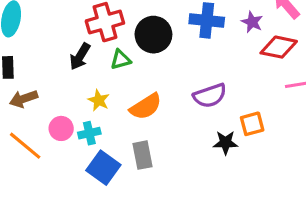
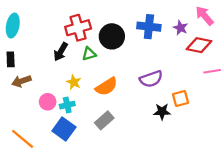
orange line: (25, 146) -> (23, 139), moved
gray rectangle: (143, 155) -> (104, 120), turned 60
blue square: (103, 168) -> (64, 129), moved

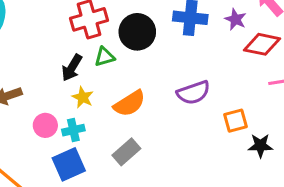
black arrow: (61, 52) -> (72, 68), moved
black star: (162, 112) -> (260, 146), moved
blue square: (64, 129) -> (69, 164), turned 30

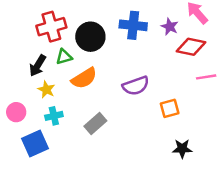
orange semicircle: (130, 104) -> (84, 78), moved
cyan cross: (73, 130) -> (54, 116), moved
black star: (260, 146) -> (182, 149), moved
gray rectangle: (126, 152) -> (95, 123), moved

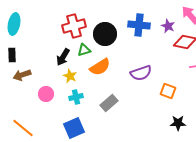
orange square: (170, 108) -> (168, 91), turned 35
blue square: (35, 144) -> (74, 128), moved

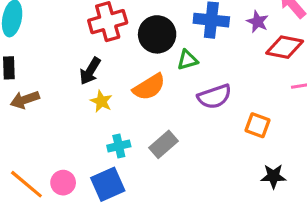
green triangle: (84, 50) -> (187, 60), moved
pink circle: (46, 94) -> (63, 183), moved
cyan cross: (76, 97) -> (119, 146), moved

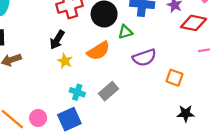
cyan cross: (119, 146) -> (77, 92), turned 32

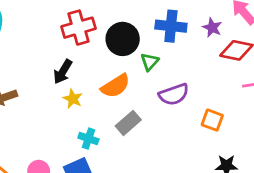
green triangle: (125, 32) -> (150, 62), turned -32
gray rectangle: (109, 91) -> (128, 123), moved

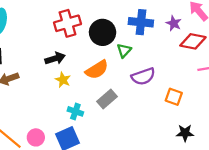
black arrow: (63, 72) -> (55, 58), turned -138

